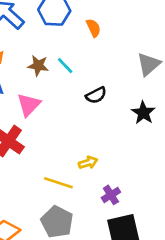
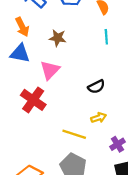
cyan line: (65, 66) -> (106, 37), moved, turned 40
black semicircle: (96, 95) -> (96, 87), moved

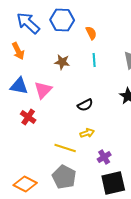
brown star: (58, 38) -> (62, 62), moved
blue triangle: (20, 53) -> (19, 86), moved
red cross: (33, 100) -> (28, 117), size x0.7

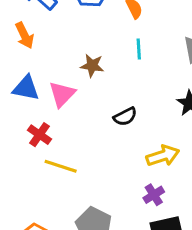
brown star: (62, 62) -> (92, 66), moved
yellow arrow: (87, 133) -> (163, 156), moved, size x1.5
yellow line: (65, 148) -> (61, 166), moved

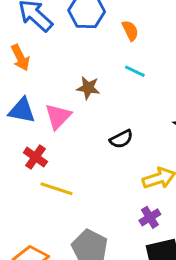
cyan line: (139, 49) -> (135, 71), turned -60

